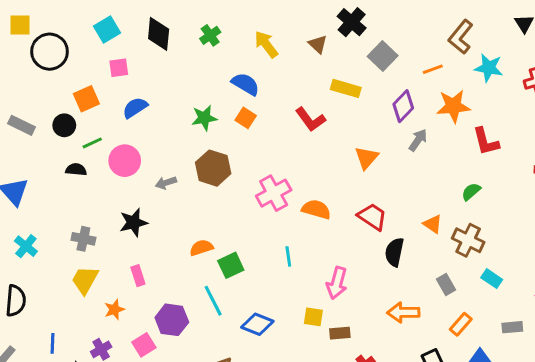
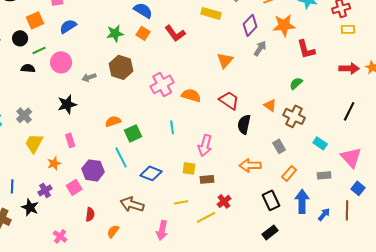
red L-shape: (310, 119) -> (175, 33), moved
gray cross: (83, 239) -> (24, 115), moved, turned 35
cyan rectangle: (492, 279) -> (320, 143), moved

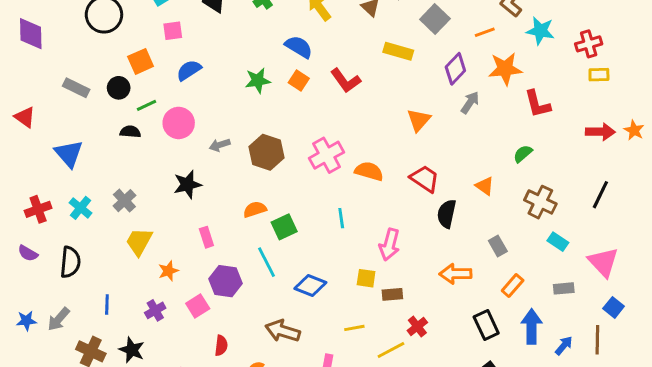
brown hexagon: (121, 67) -> (267, 152), moved
brown cross: (294, 116) -> (540, 202), moved
pink rectangle: (70, 140) -> (206, 237), moved
black star: (30, 207) -> (132, 350), moved

